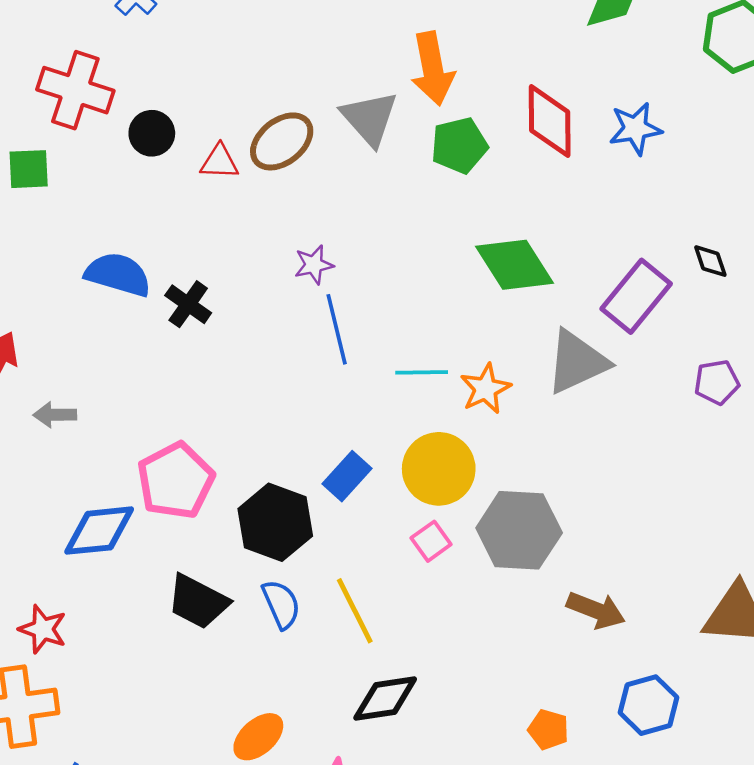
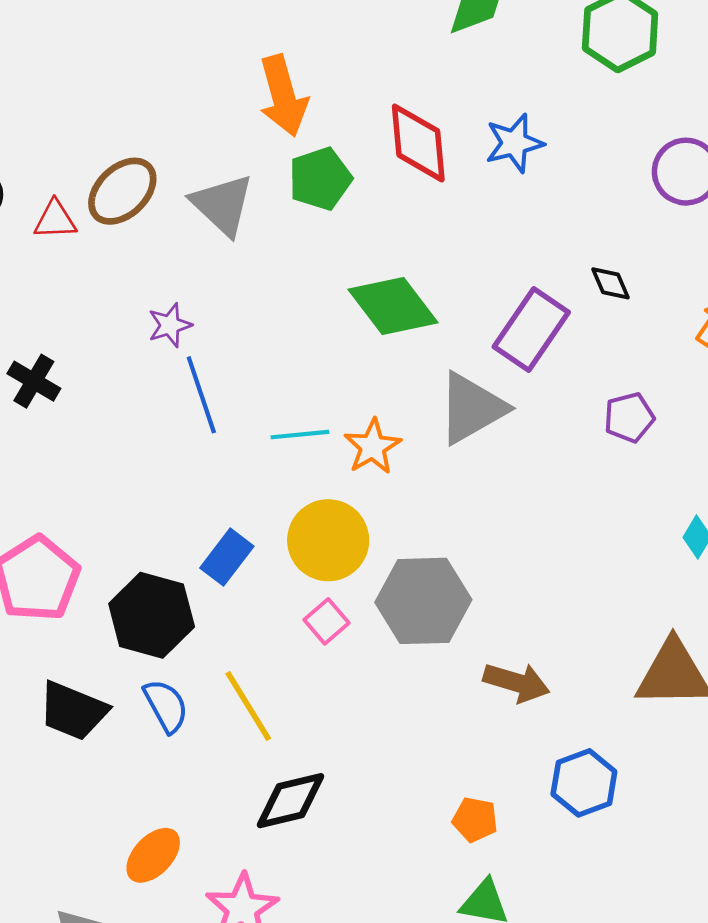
gray triangle: (370, 118) -> (222, 205), moved

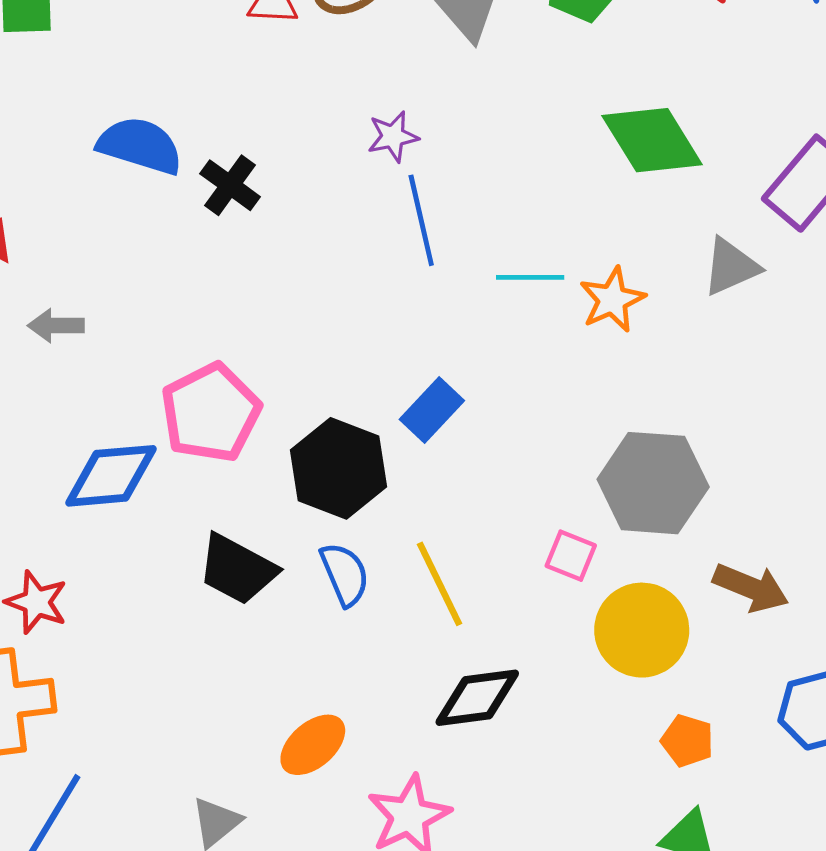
gray triangle: (472, 408) -> (731, 267), size x0.7
yellow circle: (328, 540) -> (642, 630), moved
pink square: (327, 621) -> (571, 556), moved, turned -33

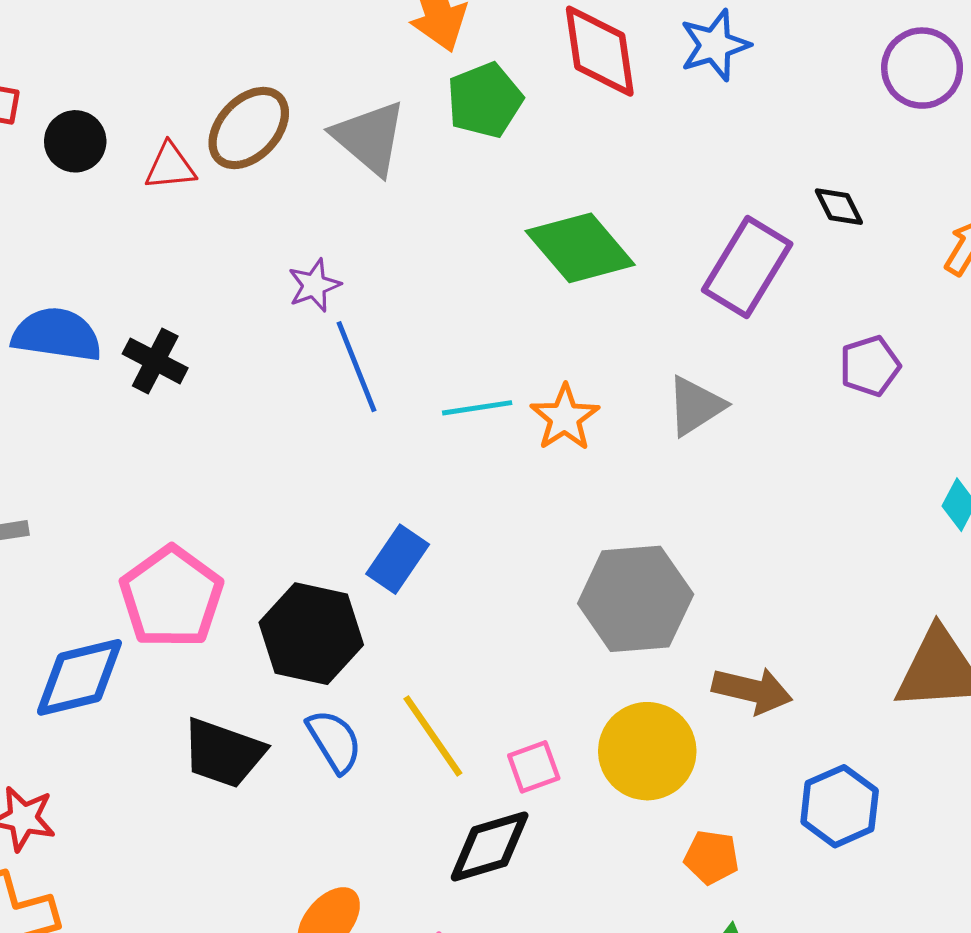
gray triangle: (731, 267) -> (695, 406), moved
pink square: (571, 556) -> (534, 767), moved, turned -33

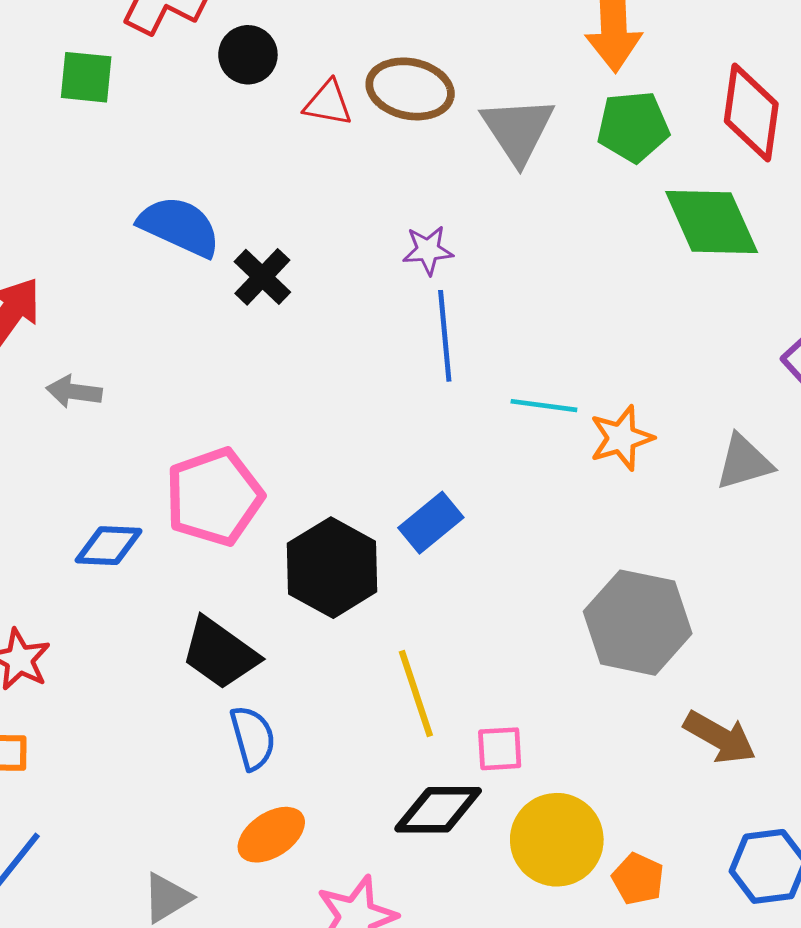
brown ellipse: (249, 128) -> (410, 89), turned 42
green diamond: (580, 248) -> (712, 222), moved
blue diamond: (79, 677) -> (109, 546), size x0.7
blue semicircle: (334, 741) -> (253, 738), moved
yellow circle: (647, 751) -> (557, 840), moved

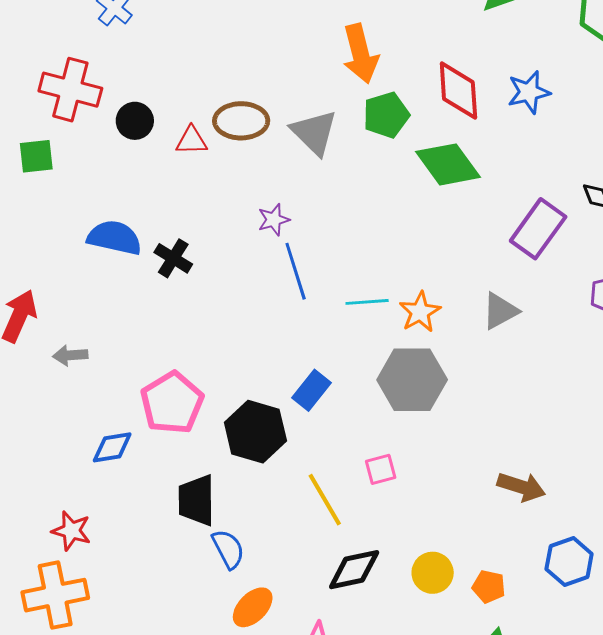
gray hexagon: (638, 623) -> (412, 380), moved
black trapezoid: (220, 653) -> (196, 500), turned 66
pink square: (500, 749) -> (381, 469), moved
yellow circle: (557, 840) -> (433, 573), size x0.7

